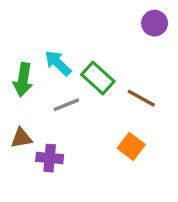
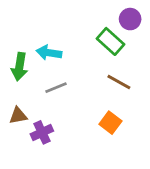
cyan arrow: (58, 63) -> (49, 53), turned -35
green rectangle: (98, 78) -> (110, 41), moved
purple cross: (50, 158) -> (42, 132), turned -30

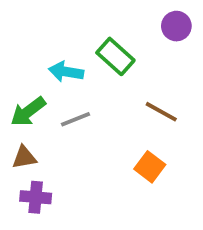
green rectangle: (110, 41) -> (115, 56), moved
green arrow: (20, 67) -> (28, 112), moved, turned 44
purple cross: (42, 132) -> (36, 197), moved, turned 30

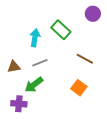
cyan arrow: (66, 72) -> (35, 38), turned 90
green arrow: (28, 112) -> (34, 85), moved
brown triangle: (24, 157) -> (14, 67), moved

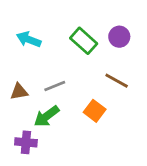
purple circle: (93, 14) -> (119, 37), moved
cyan arrow: (35, 38) -> (29, 39), moved, turned -78
orange square: (79, 88) -> (95, 111), moved

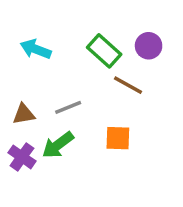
brown line: (117, 81) -> (128, 85), moved
orange square: (95, 111) -> (118, 138), turned -35
purple cross: (26, 142) -> (22, 157), moved, turned 30

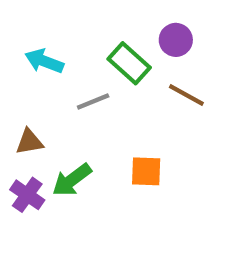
purple circle: (149, 46) -> (176, 40), moved
brown line: (128, 85) -> (186, 95), moved
gray line: (68, 107) -> (93, 101), moved

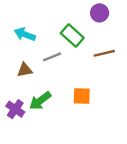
purple circle: (176, 40) -> (100, 13), moved
brown line: (186, 95) -> (104, 53), turned -42
brown triangle: (29, 142) -> (25, 70), moved

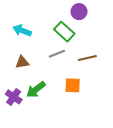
purple circle: (100, 13) -> (79, 12), moved
brown line: (104, 53) -> (87, 58), moved
gray line: (52, 57) -> (57, 54), moved

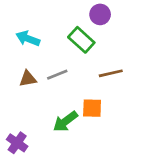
gray line: (57, 54) -> (57, 75), moved
green arrow: (36, 90) -> (65, 121), moved
purple cross: (14, 97) -> (17, 143), moved

